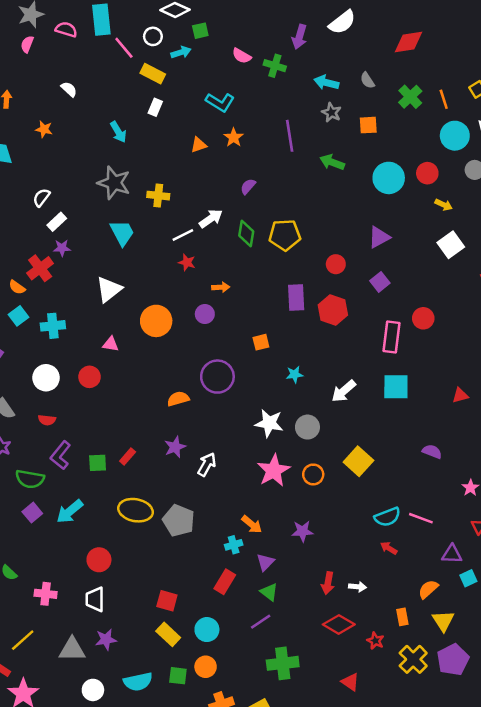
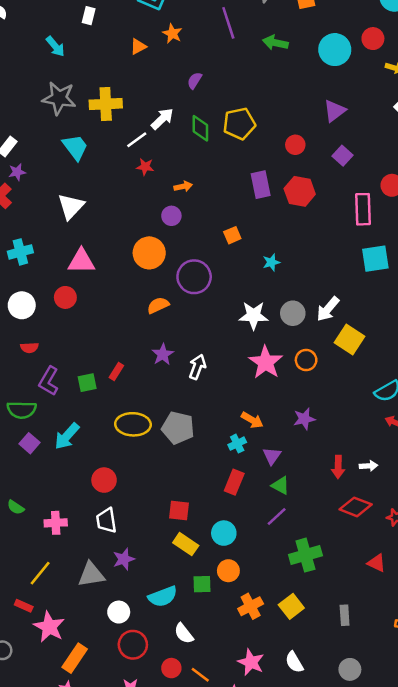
yellow cross: (158, 196) -> (106, 104), size x1.4
orange circle: (156, 321) -> (149, 253), moved
pink triangle: (111, 344) -> (81, 261), size x1.6
white arrow: (344, 391) -> (328, 309), moved

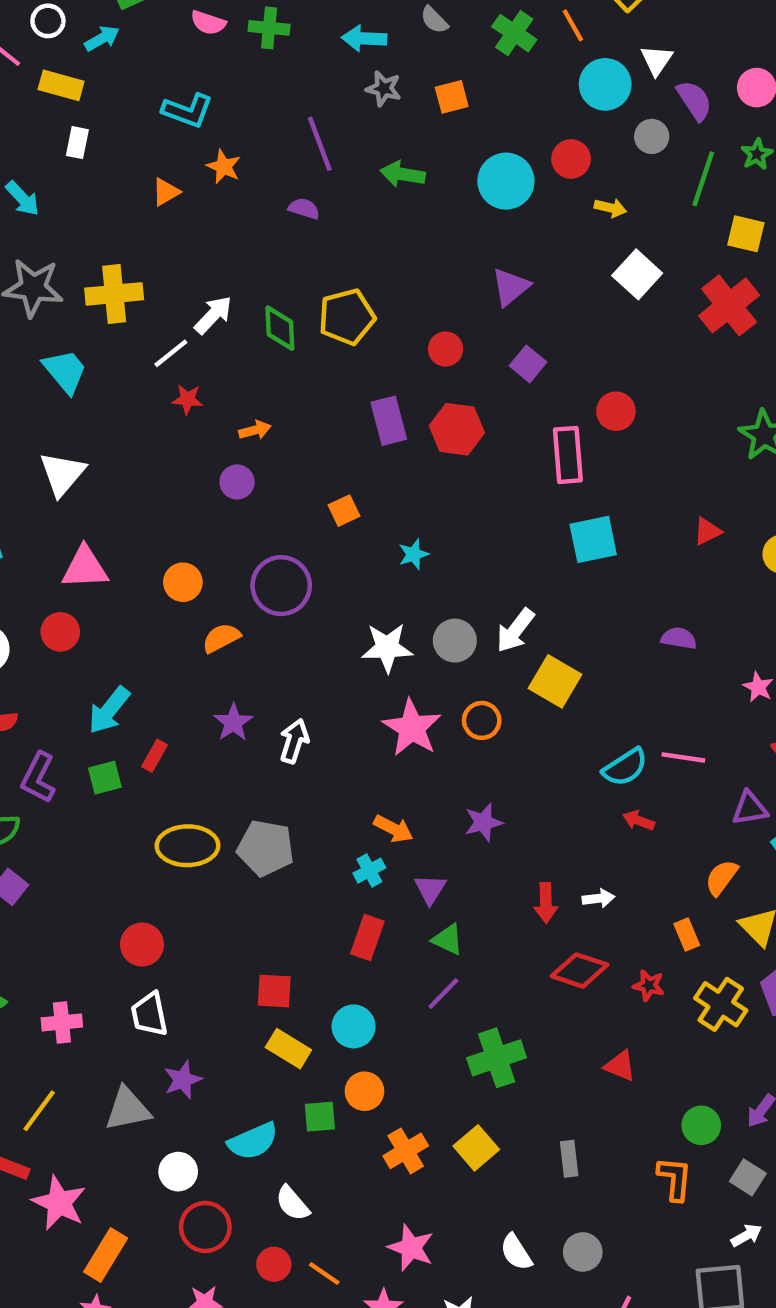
purple semicircle: (195, 81) -> (304, 209), moved, turned 78
orange circle: (149, 253) -> (183, 582), moved, size x0.7
cyan arrow: (67, 436) -> (109, 710), moved
white semicircle: (294, 662) -> (516, 1252), moved

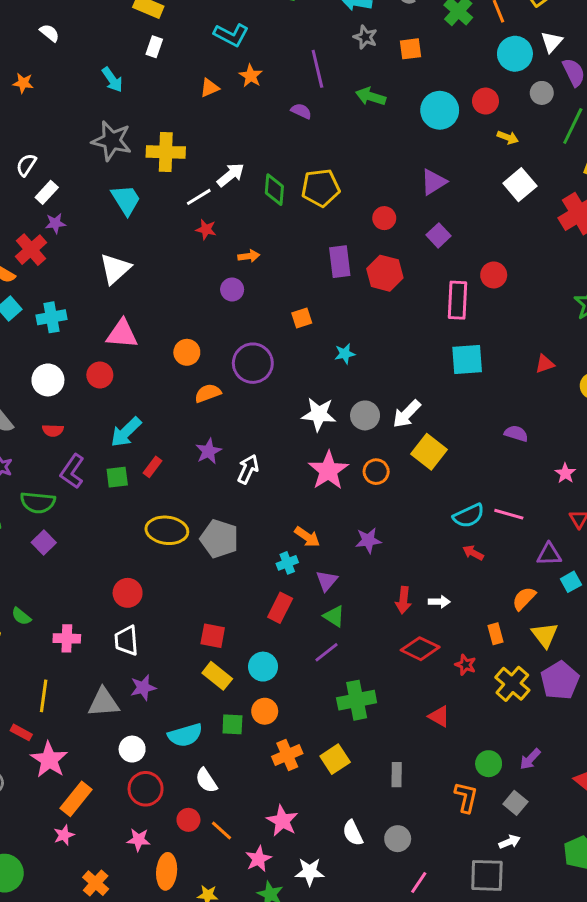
yellow line: (39, 1111) -> (44, 696), turned -36

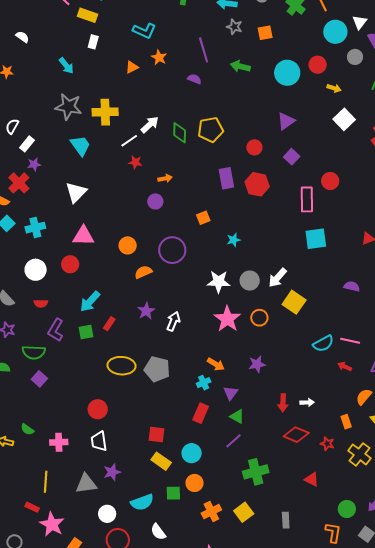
red arrow: (473, 553) -> (345, 366), moved

